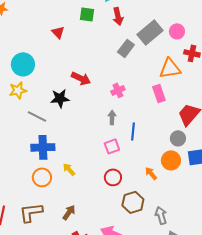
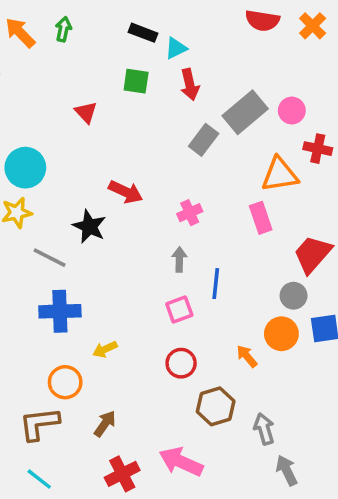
black star: (60, 98) -> (89, 226), turned 30
yellow arrow: (69, 169) -> (105, 349), turned -72
orange circle: (42, 177) -> (65, 382), moved

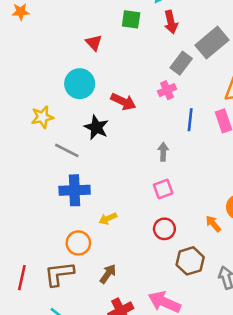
cyan circle: (25, 168) -> (80, 84), moved
pink cross: (190, 213) -> (167, 90), moved
blue line: (216, 284) -> (190, 120), moved

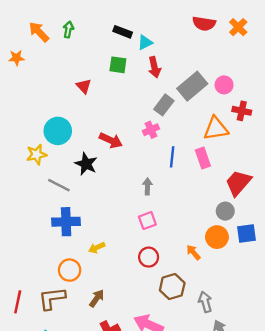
cyan circle: (80, 84) -> (58, 131), moved

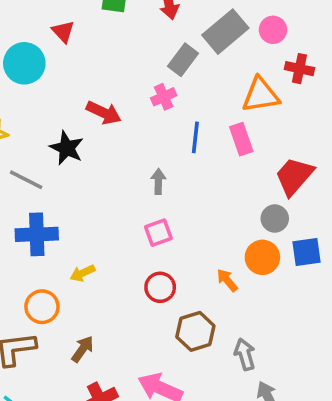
cyan circle: (58, 131) -> (24, 63), moved

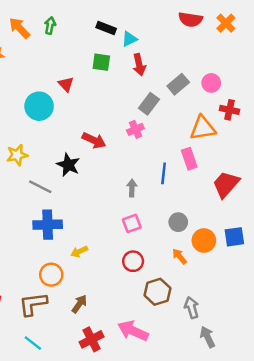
gray rectangle: (225, 32) -> (178, 84), size x0.7
blue line: (195, 137) -> (164, 173), moved
gray circle: (275, 219) -> (178, 222), moved

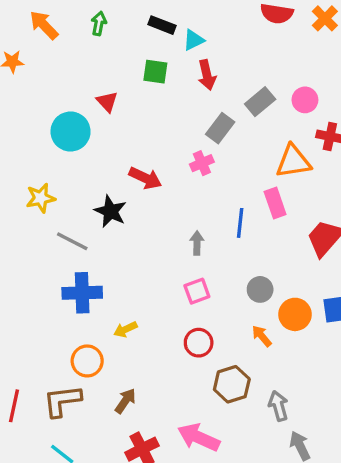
green arrow: (50, 26) -> (99, 23), moved

